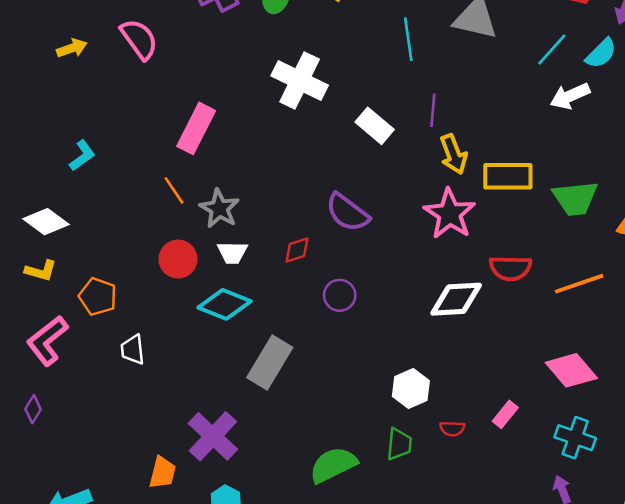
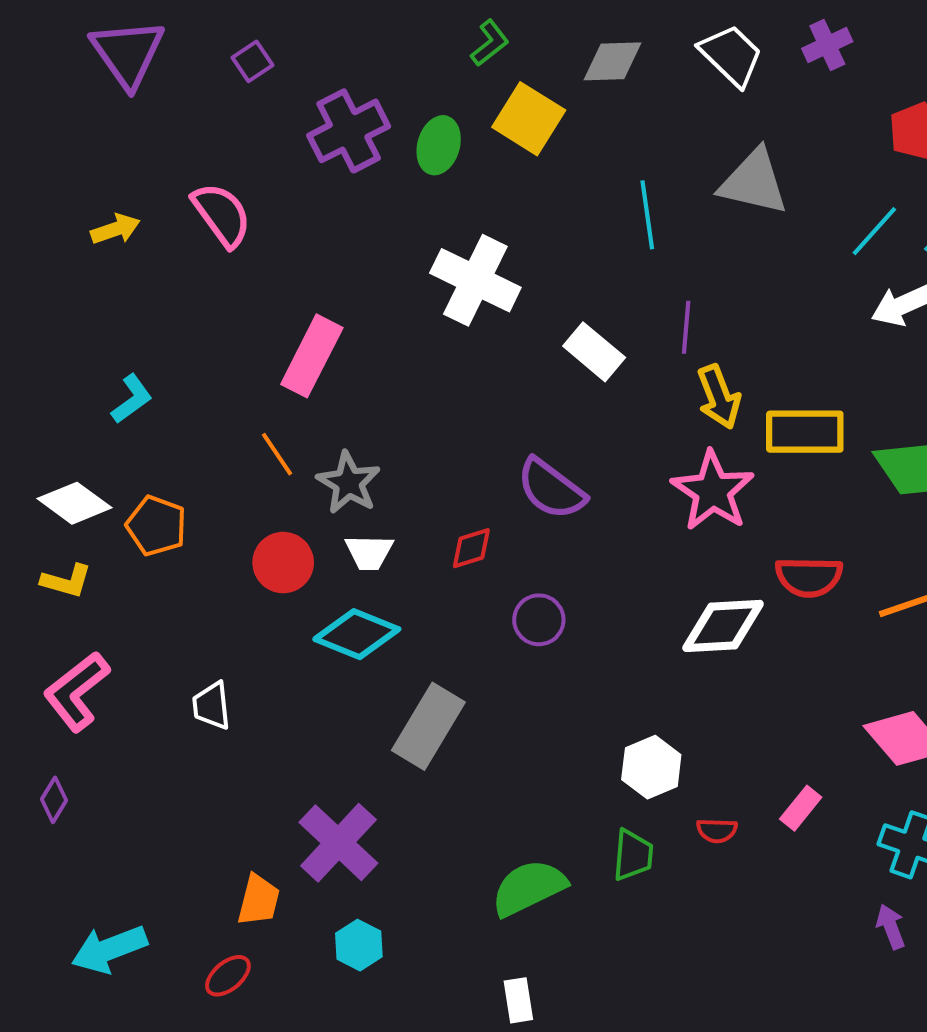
orange pentagon: (98, 297) -> (156, 526), moved

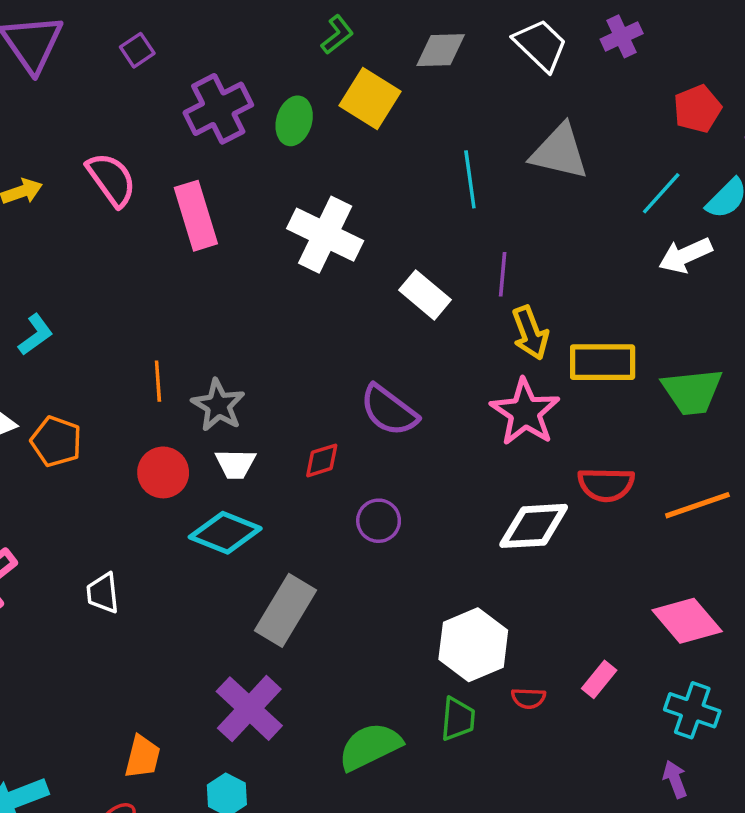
pink rectangle: (312, 356) -> (196, 216), moved, turned -44
orange line: (277, 454) -> (158, 381), turned 30
white hexagon: (651, 767) -> (473, 645), size x1.4
purple cross: (338, 843) -> (249, 709), moved

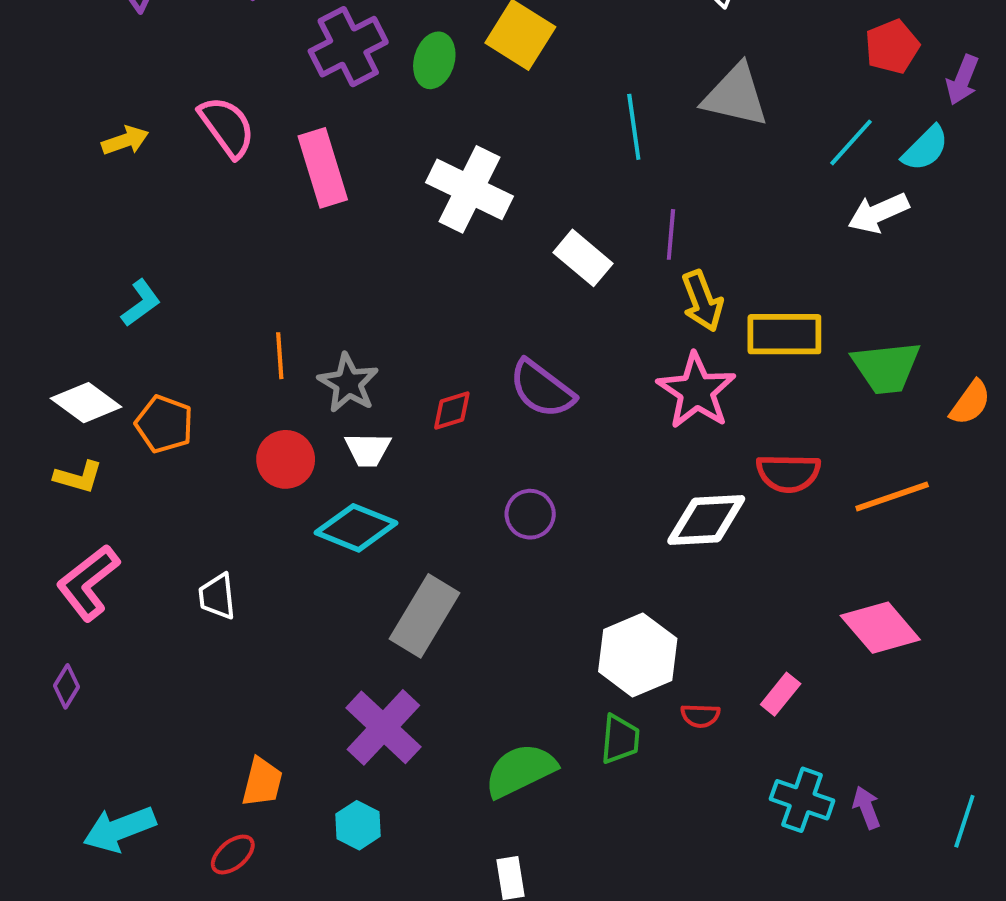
red diamond: (322, 460) -> (452, 410), moved
cyan cross: (692, 710) -> (802, 800), moved

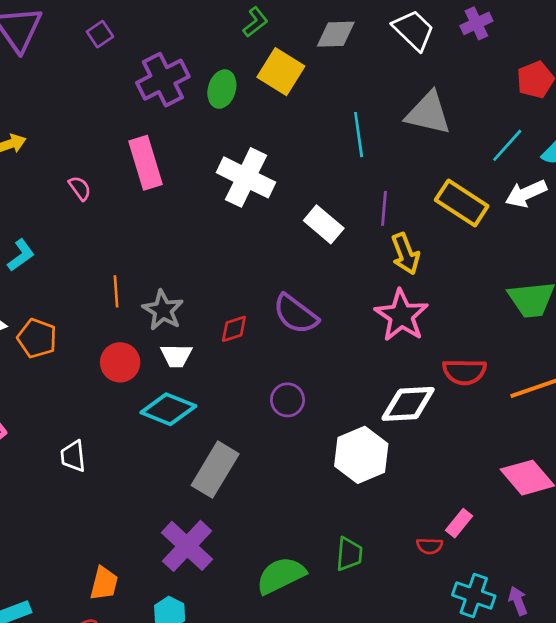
pink semicircle: (227, 127) -> (80, 188), moved, size x0.6
yellow rectangle: (784, 334) -> (462, 203), moved, turned 33
white hexagon: (638, 655) -> (361, 455), moved
red semicircle: (700, 716) -> (430, 546), moved

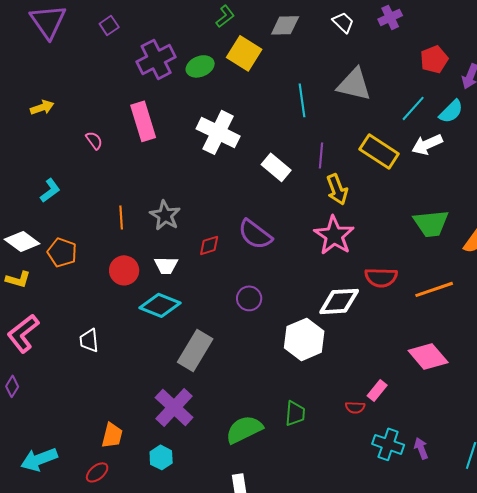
white trapezoid: (413, 30) -> (343, 22), size x0.7
green ellipse: (222, 89) -> (200, 66), turned 52
gray star: (163, 310) -> (165, 215), moved

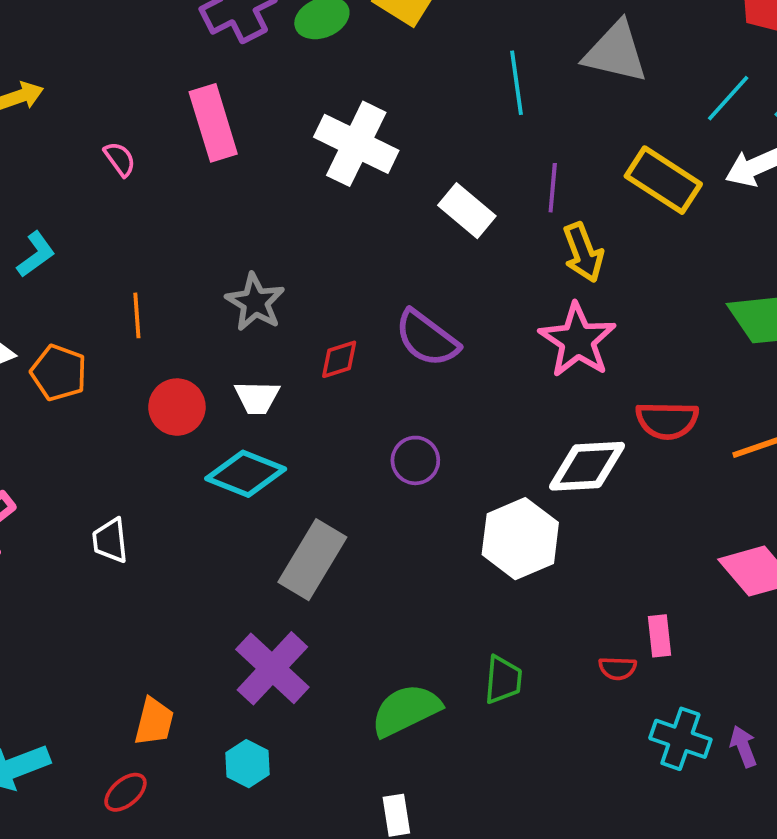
orange line: (121, 217) -> (137, 315), moved
pink rectangle: (377, 390) -> (659, 636), turned -45

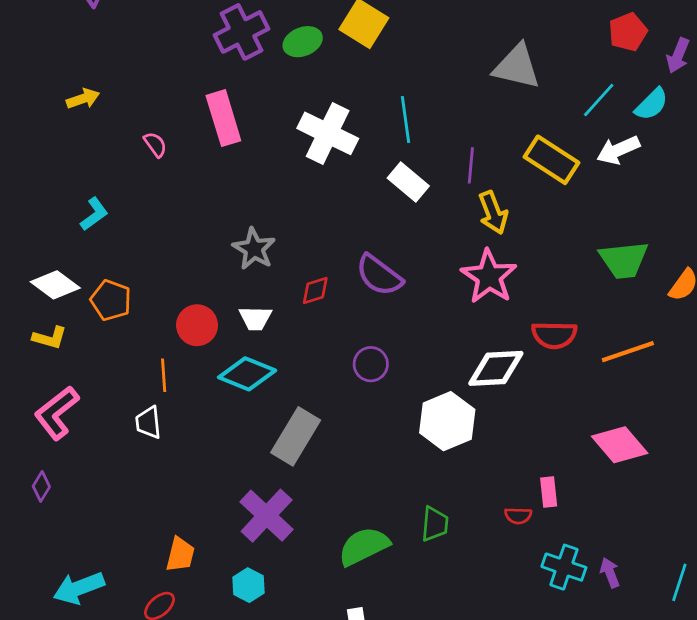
cyan line: (516, 83) -> (406, 120), moved
orange line: (137, 315) -> (164, 375), moved

